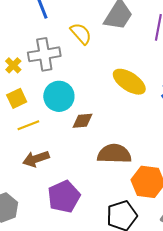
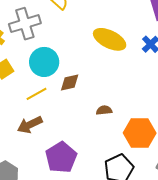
yellow line: (28, 125) -> (36, 94), moved
brown semicircle: (114, 154) -> (104, 110), size x0.5

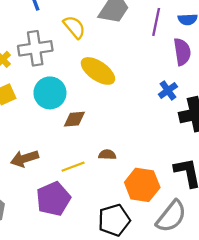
yellow ellipse: (110, 39) -> (98, 71), moved
yellow line: (36, 94) -> (73, 167), moved

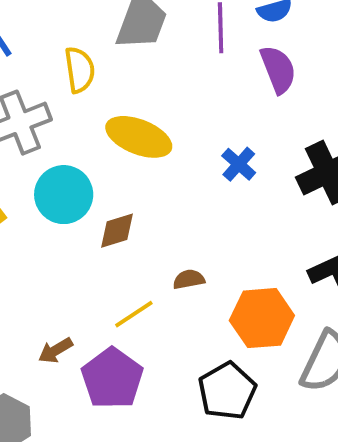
yellow semicircle: (74, 27) -> (80, 70), turned 45
blue cross: (168, 90) -> (239, 164), moved
brown arrow: (25, 159) -> (56, 350), moved, size x0.7

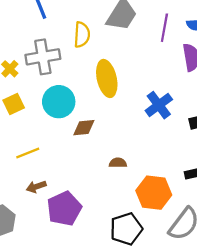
yellow ellipse: (139, 137) -> (107, 78), turned 44
blue cross: (239, 164) -> (159, 105), size x1.4
yellow line: (134, 314) -> (28, 153), moved

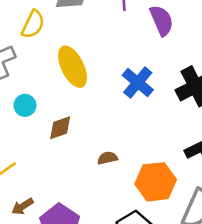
yellow semicircle: (82, 35) -> (33, 24), turned 35
cyan circle: (59, 102) -> (25, 105), size x0.6

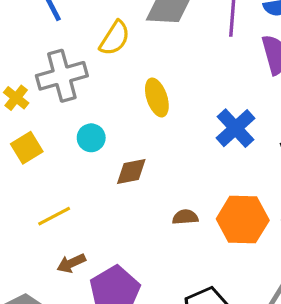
yellow ellipse: (73, 67) -> (157, 98), size x0.7
orange hexagon: (156, 182) -> (243, 220), moved

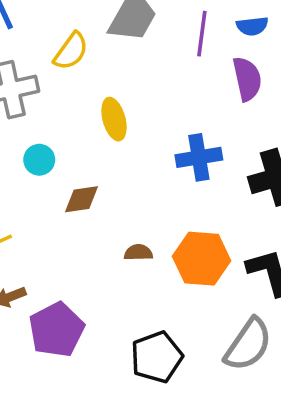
blue cross: (235, 128) -> (199, 157), turned 30

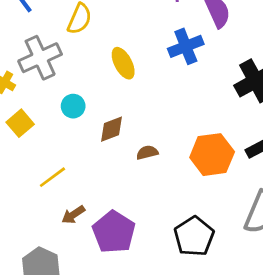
blue cross: (199, 157) -> (186, 46), moved
brown semicircle: (138, 253) -> (147, 152), moved

